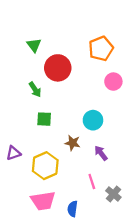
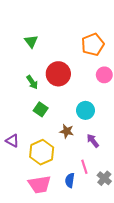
red circle: (58, 68) -> (58, 74), moved
green square: (44, 119) -> (41, 109), turned 32
purple triangle: (13, 153) -> (12, 141), turned 48
blue semicircle: (73, 209) -> (70, 180), moved

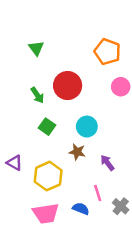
orange pentagon: (93, 45) -> (107, 52), turned -30
cyan circle: (85, 110) -> (87, 127), moved
blue semicircle: (70, 180) -> (81, 209), turned 104

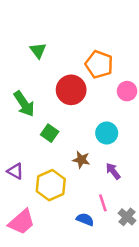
orange pentagon: (107, 52) -> (99, 64), moved
green arrow: (37, 95) -> (24, 104), moved, size x1.5
cyan circle: (87, 127) -> (107, 133), moved
pink trapezoid: (46, 213) -> (22, 222), moved, turned -32

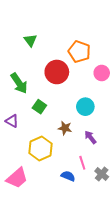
purple triangle: (15, 171) -> (12, 121), moved

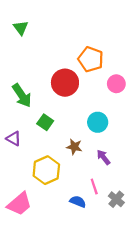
green triangle: (30, 40) -> (21, 28), moved

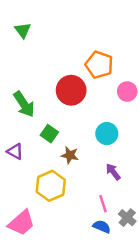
brown star: (74, 147) -> (70, 155), moved
blue semicircle: (78, 202) -> (102, 227), moved

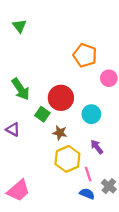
red circle: (71, 90) -> (61, 98), moved
yellow hexagon: (51, 186) -> (67, 159), moved

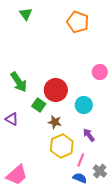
green triangle: (19, 26) -> (26, 14), moved
orange pentagon: (85, 55) -> (78, 22), moved
pink line: (88, 174) -> (81, 160), turned 40

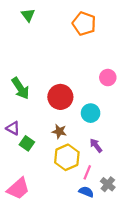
green square: (39, 105) -> (27, 143), moved

